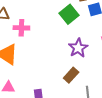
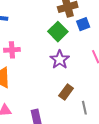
purple star: (78, 48) -> (60, 60), moved

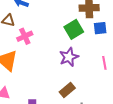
pink cross: (12, 50) -> (25, 36), turned -35

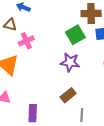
purple star: (69, 57) -> (70, 62), turned 30

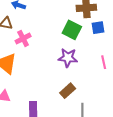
green square: (75, 35) -> (72, 30), turned -30

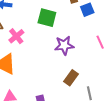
green square: (72, 30) -> (47, 18), moved

